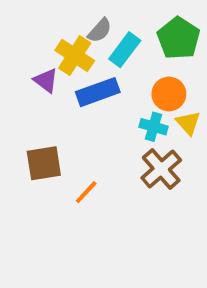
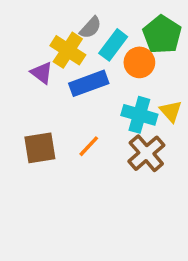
orange circle: (169, 94) -> (139, 62), moved
cyan cross: (154, 127) -> (139, 115), size x1.4
orange line: (86, 192) -> (89, 146), moved

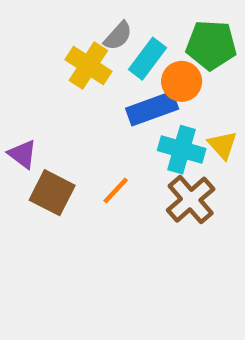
green pentagon: (162, 34) -> (211, 45), turned -30
purple triangle: (42, 73) -> (23, 154), moved
blue rectangle: (89, 83) -> (152, 109), moved
brown square: (40, 148) -> (52, 193), turned 36

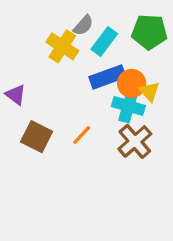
orange circle: (182, 81) -> (132, 83), moved
yellow triangle: (222, 145) -> (149, 91), moved
purple triangle: (23, 154) -> (16, 95), moved

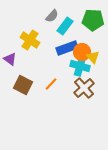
yellow cross: (62, 46) -> (30, 40), moved

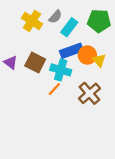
yellow cross: (30, 40) -> (32, 21), moved
cyan cross: (80, 66) -> (61, 70), moved
brown square: (23, 85) -> (35, 62), moved

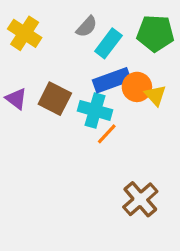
yellow cross: (32, 21) -> (25, 33), moved
orange line: (54, 89) -> (107, 134), moved
brown cross: (89, 93) -> (140, 199), moved

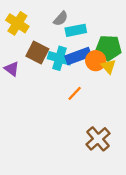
green pentagon: (155, 33) -> (109, 48), moved
cyan rectangle: (108, 43) -> (76, 30), turned 42
brown square: (55, 99) -> (37, 52), moved
cyan cross: (95, 110) -> (59, 58), moved

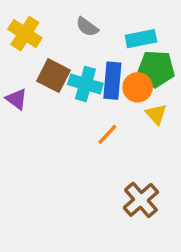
gray semicircle: (61, 19) -> (87, 27), turned 84
cyan rectangle: (76, 30) -> (141, 39), moved
blue rectangle: (78, 56) -> (112, 81), turned -65
yellow triangle: (109, 66) -> (156, 114), moved

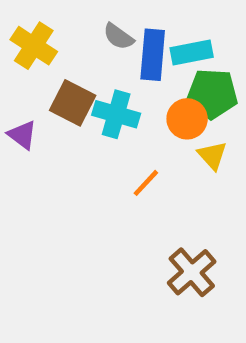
blue rectangle: (112, 81) -> (153, 55), moved

